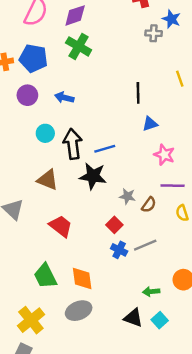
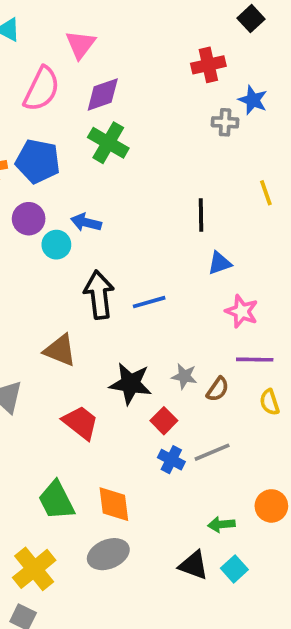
cyan circle: (45, 133) -> (56, 245), moved
black star: (93, 176) -> (131, 384), moved

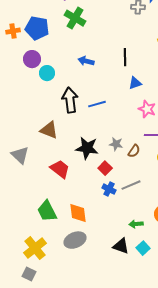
blue arrow: (86, 222) -> (86, 61), moved

